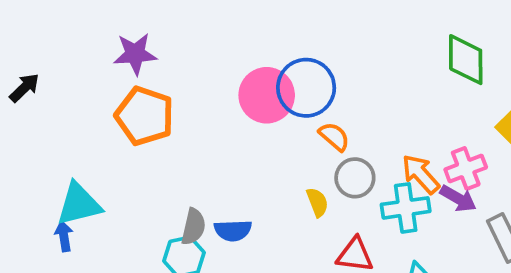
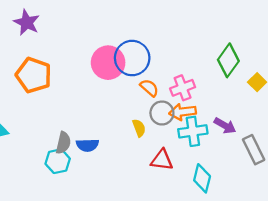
purple star: (135, 54) -> (27, 22), moved, turned 30
green diamond: (466, 60) -> (228, 60), moved, turned 36
pink cross: (466, 168) -> (183, 88), moved
orange arrow: (421, 174) -> (183, 112), moved, turned -55

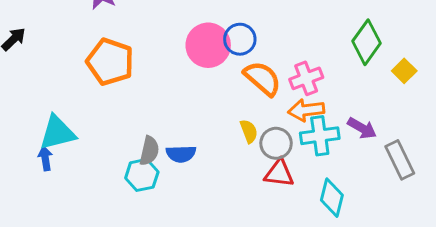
blue circle: (132, 58) -> (240, 39), size x0.7
orange semicircle: (149, 88) -> (262, 78), size x1.5
gray circle: (162, 113) -> (276, 143), moved

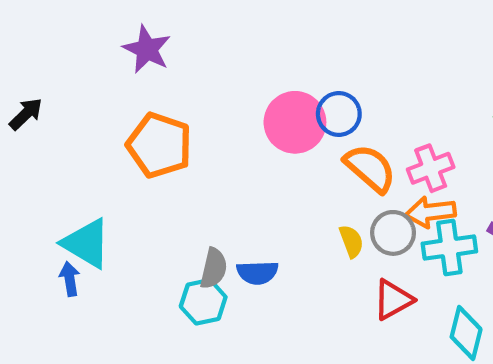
cyan triangle: (57, 133) -> (86, 243), turned 45
gray circle: (276, 143) -> (393, 233), moved
red triangle: (279, 173) -> (393, 300), turned -36

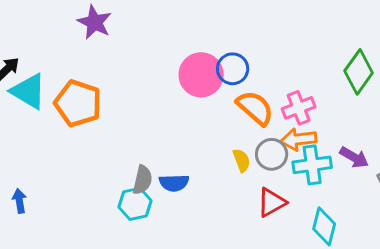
orange pentagon: (159, 145) -> (78, 103), moved
cyan triangle: (86, 243) -> (28, 91), moved
blue arrow: (70, 279) -> (19, 201), moved

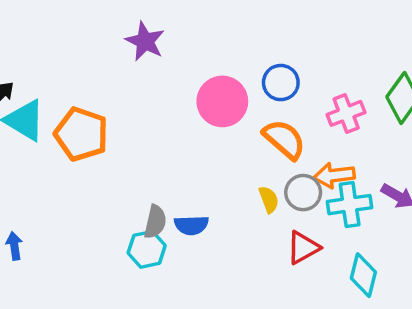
purple star: (94, 22) -> (145, 41), moved
blue circle: (233, 69) -> (281, 83), moved
pink cross: (299, 108) -> (346, 113), moved

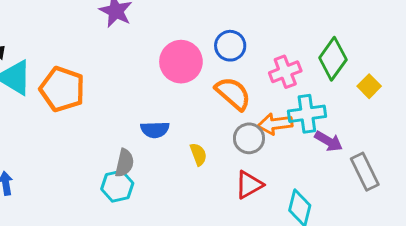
yellow semicircle: (269, 199) -> (198, 154), moved
cyan cross: (350, 205) -> (307, 114), moved
blue semicircle: (191, 225) -> (155, 130), moved

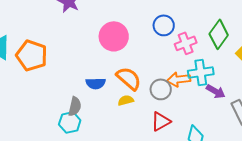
blue circle: (230, 46) -> (164, 25), moved
orange semicircle: (233, 93) -> (129, 78), moved
yellow semicircle: (198, 154) -> (126, 100), turned -84

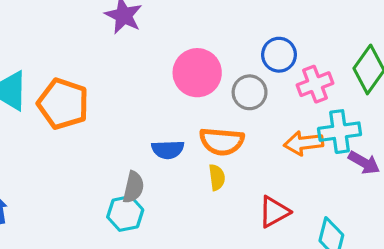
orange semicircle: (129, 78) -> (222, 141), turned 144
gray circle: (161, 89) -> (250, 92), moved
yellow semicircle: (126, 100) -> (217, 177), turned 98

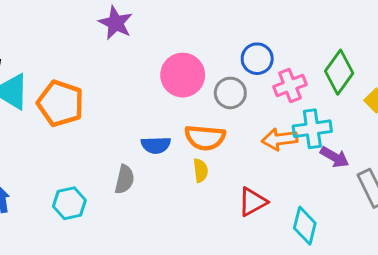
cyan hexagon: (125, 213) -> (69, 203), moved

